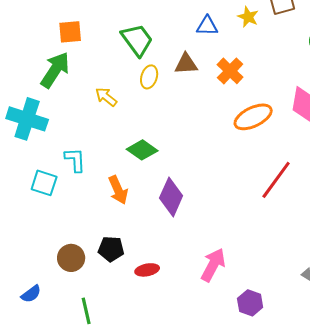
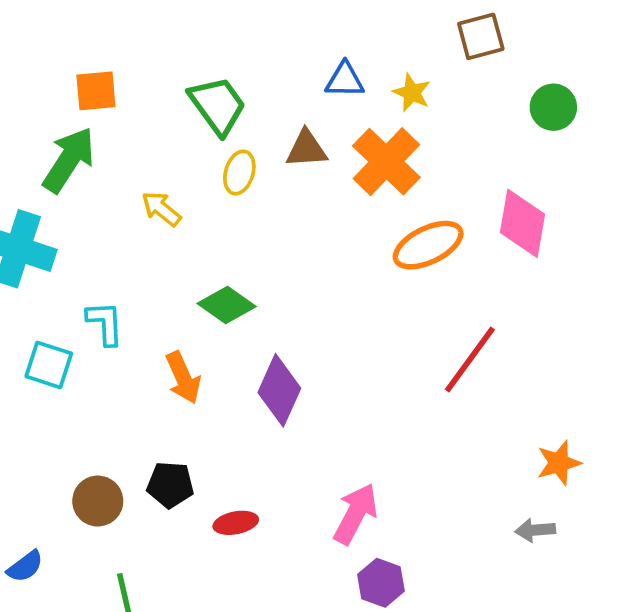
yellow star: (248, 17) -> (412, 93), moved
orange cross: (230, 71) -> (386, 162), size x1.4
purple hexagon: (250, 303) -> (381, 583), moved

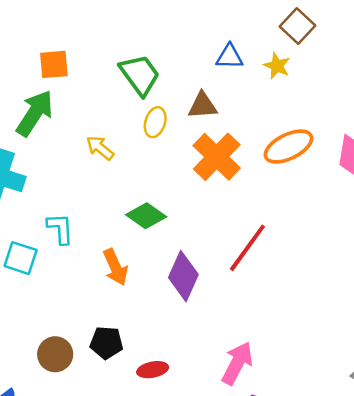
brown square: (481, 36) -> (297, 26), moved, turned -32
orange cross: (386, 162) -> (217, 157), moved
orange ellipse: (428, 245) -> (289, 147), moved
red line: (470, 359) -> (247, 248), moved

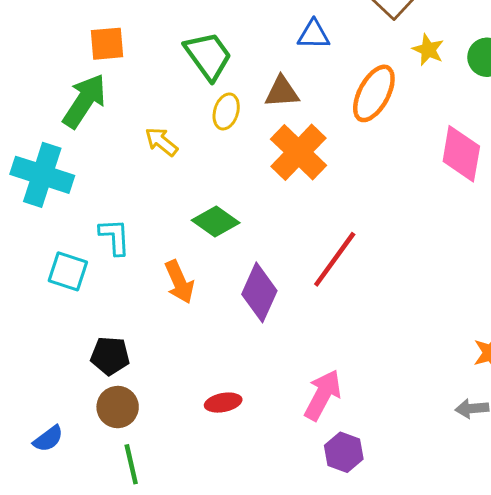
yellow star: (277, 66) -> (428, 50), moved
orange ellipse: (289, 147) -> (374, 93), moved, turned -36
black pentagon: (106, 343) -> (110, 356), moved
brown circle: (55, 354) -> (118, 407), moved

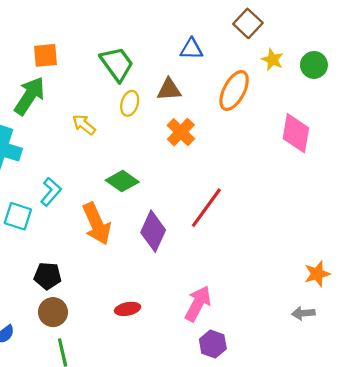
orange cross: (299, 152) -> (181, 132), size x0.7
cyan L-shape: (115, 237) -> (51, 192), turned 44
orange arrow: (179, 282) -> (97, 224), size x1.4

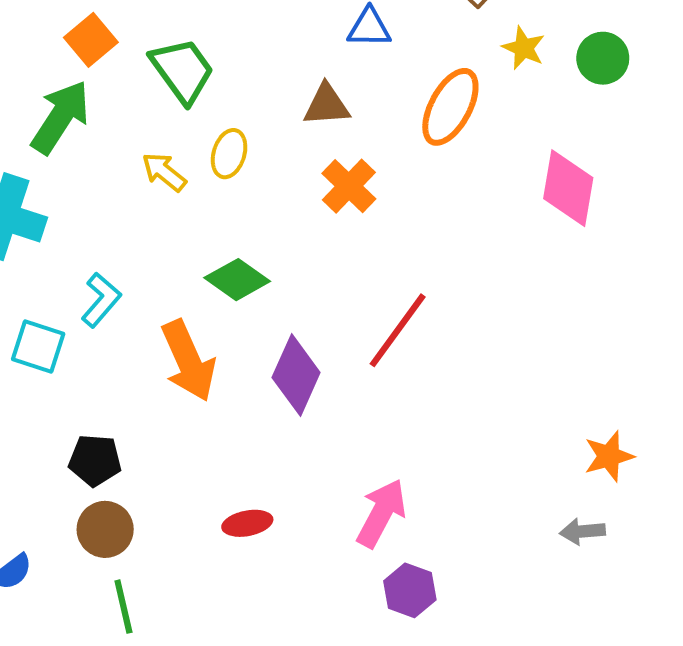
orange square: (46, 55) -> (91, 40), turned -35
green trapezoid: (117, 64) -> (182, 70), moved
yellow ellipse: (130, 103) -> (229, 154), moved

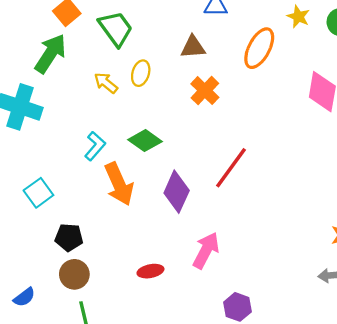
cyan L-shape: (101, 300) -> (95, 146), moved
cyan square: (38, 347) -> (38, 193), moved, turned 36
pink arrow: (381, 513) -> (206, 250), moved

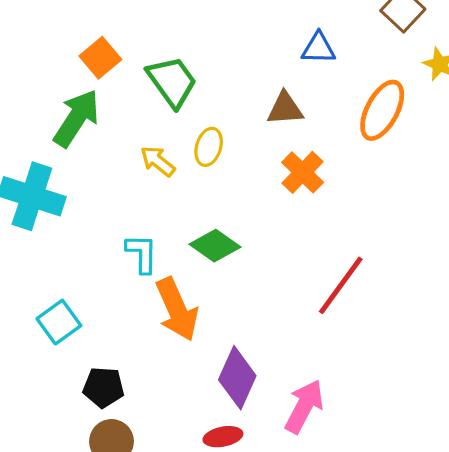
cyan L-shape: (95, 146) -> (142, 254), turned -40
purple diamond: (177, 192) -> (237, 378), moved

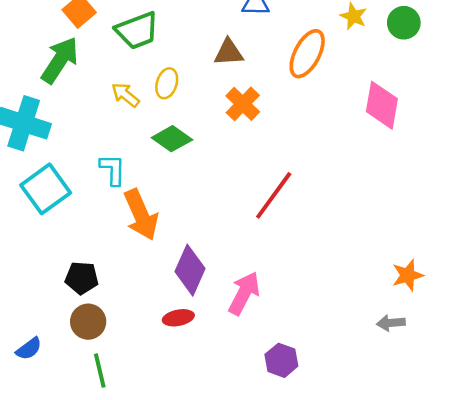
green trapezoid: (172, 82) -> (137, 30), turned 105
green diamond: (215, 246) -> (172, 139), moved
cyan square: (59, 322) -> (46, 189), moved, size x1.4

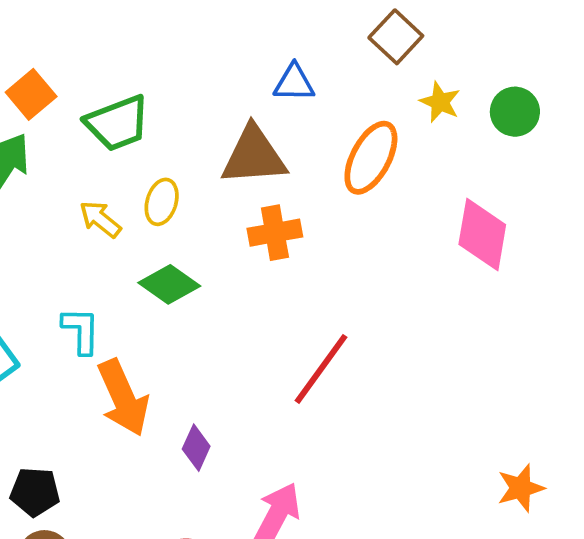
brown triangle: (229, 52) -> (254, 156), size x1.5
orange cross: (243, 104) -> (275, 233), turned 36
purple diamond: (190, 270) -> (196, 448), moved, size x0.6

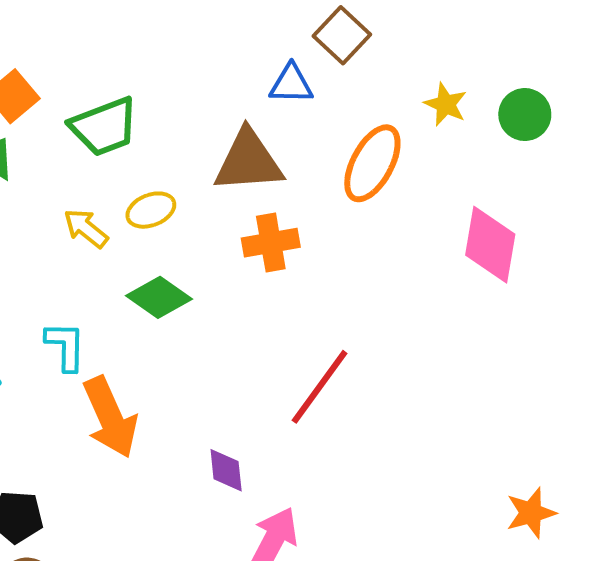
brown square: (396, 37) -> (342, 35), moved
yellow ellipse: (162, 202) -> (151, 210), turned 51
purple diamond: (196, 448) -> (226, 470), moved, turned -30

